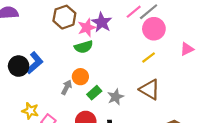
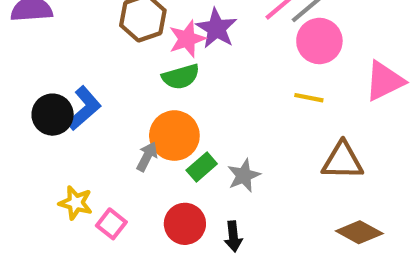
pink triangle: (187, 49) -> (385, 81), size x1.5
yellow line: (149, 58) -> (309, 98), turned 48
orange circle: (80, 77) -> (174, 136), size x1.5
brown triangle: (150, 89) -> (343, 161), moved, turned -30

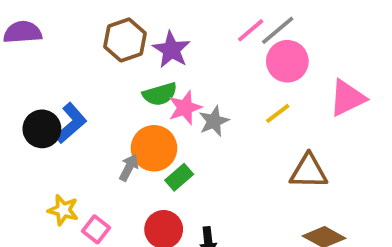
purple star: (216, 28) -> (171, 50), moved
pink star: (187, 39) -> (185, 108), moved
yellow line: (309, 98) -> (278, 113), turned -48
gray star: (244, 175) -> (214, 121), moved

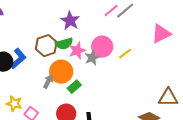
brown hexagon: (125, 40) -> (46, 46), moved
pink circle: (287, 61) -> (102, 47), moved
pink triangle: (347, 98) -> (161, 34), moved
brown triangle: (309, 171) -> (168, 98), moved

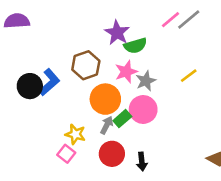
green semicircle: (64, 44) -> (135, 46), moved
pink circle: (102, 47) -> (143, 109), moved
gray arrow: (48, 82) -> (107, 125), moved
yellow star: (14, 104) -> (75, 134), moved

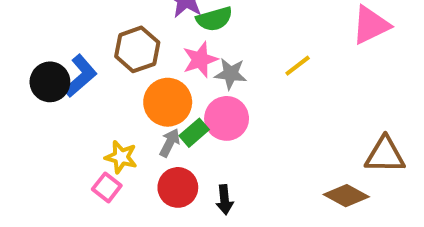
gray star: (146, 81) -> (231, 74), turned 30

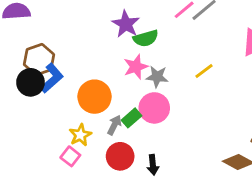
brown hexagon: (137, 49) -> (39, 60), moved
orange circle: (168, 102) -> (95, 97), moved
yellow star: (121, 157) -> (80, 135), turned 30

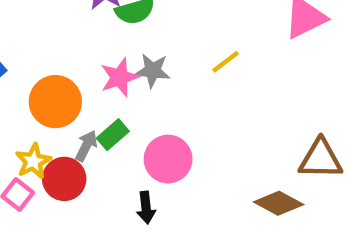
pink star: (136, 67) -> (119, 77), moved
pink circle: (154, 108) -> (168, 159), moved
red circle: (120, 156) -> (64, 179), moved

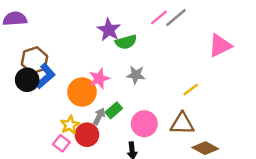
yellow line: (226, 62) -> (191, 90), moved
pink star: (119, 77) -> (99, 79), moved
brown triangle: (321, 159) -> (182, 124), moved

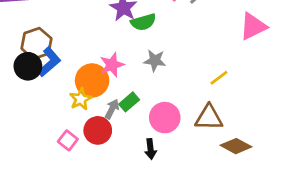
yellow star: (70, 125) -> (81, 99), moved

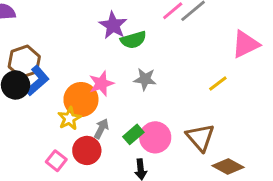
yellow line: (219, 78) -> (218, 84), moved
green rectangle: (129, 102) -> (133, 134), moved
brown triangle: (209, 118) -> (200, 137), turned 48

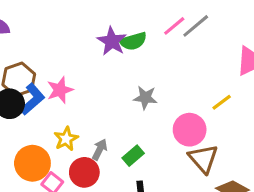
green semicircle: (133, 40) -> (133, 41), moved
pink star: (101, 84) -> (60, 90), moved
orange circle: (81, 100) -> (32, 163), moved
pink circle: (155, 137) -> (190, 130), moved

